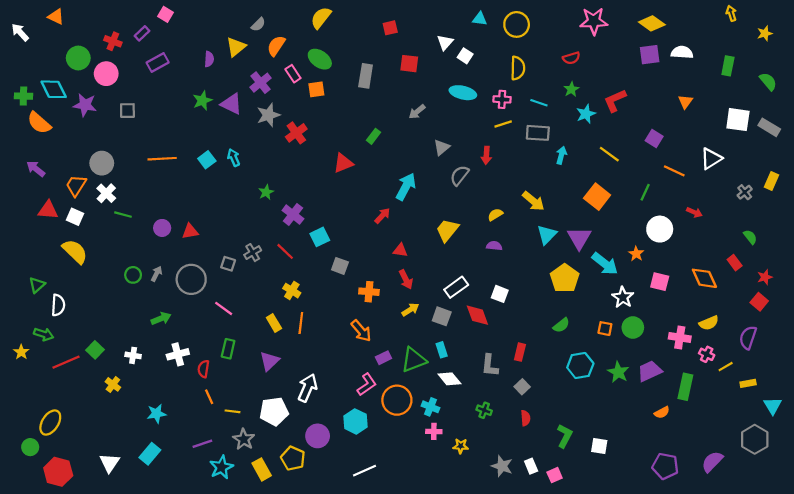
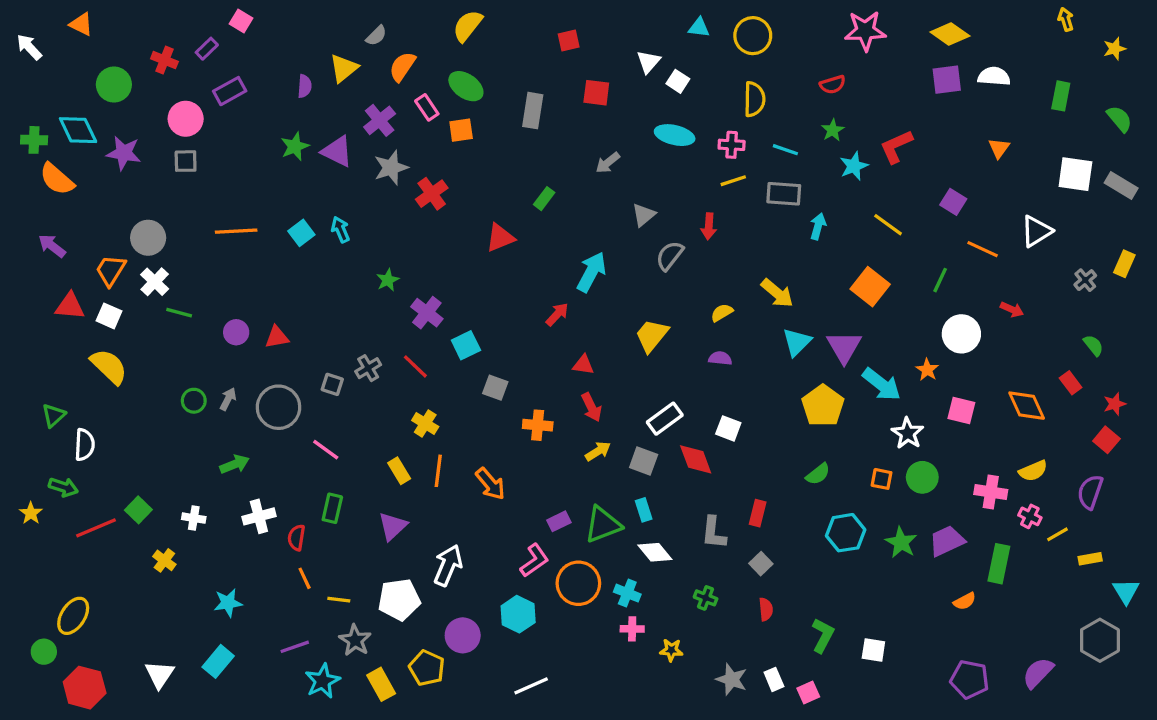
pink circle: (106, 74) -> (186, 119), moved
orange arrow: (361, 331) -> (490, 484), moved

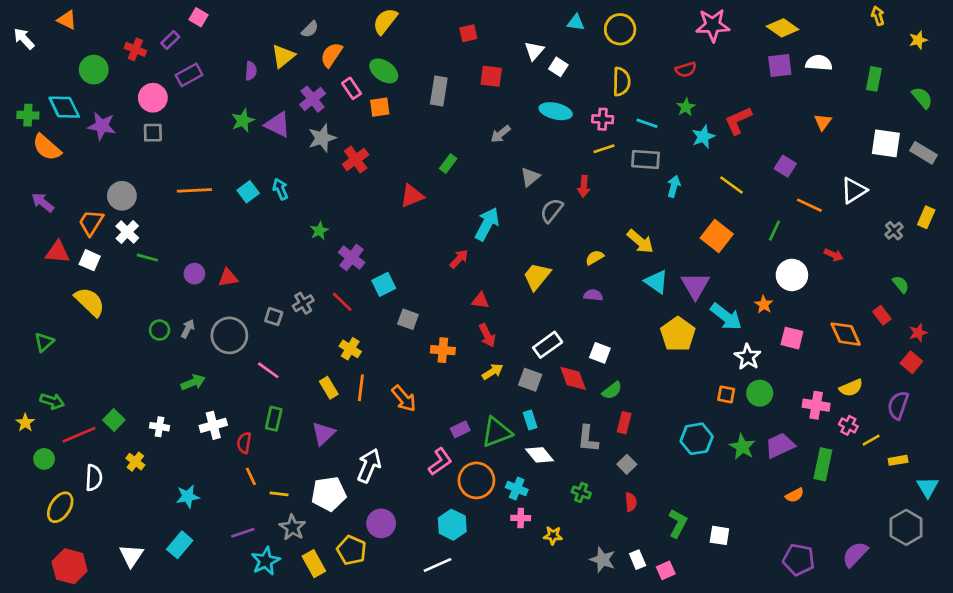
cyan triangle: (797, 342) -> (656, 282), turned -40
white semicircle: (85, 445) -> (94, 478), moved
green semicircle: (818, 474) -> (612, 390), moved
cyan hexagon: (518, 614) -> (452, 525), moved
green circle: (44, 652) -> (44, 459), moved

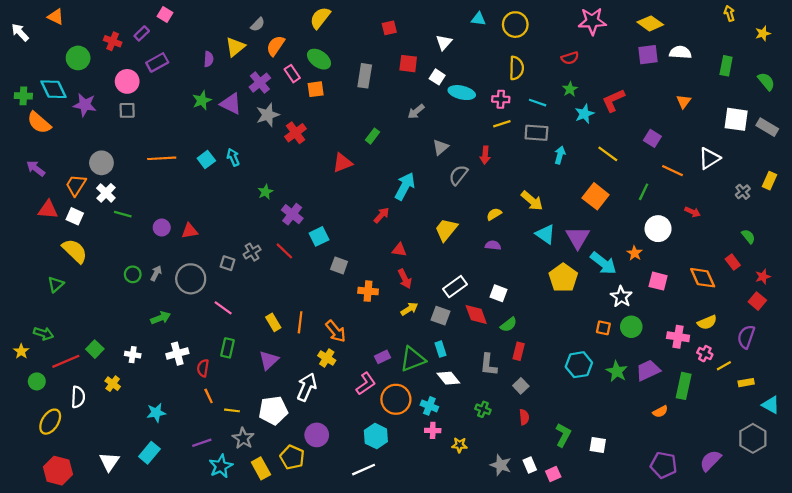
white square: (558, 67) -> (437, 77), moved
green triangle: (44, 342) -> (56, 284), moved
yellow cross: (350, 349) -> (327, 358), moved
cyan triangle: (928, 487) -> (771, 405), turned -30

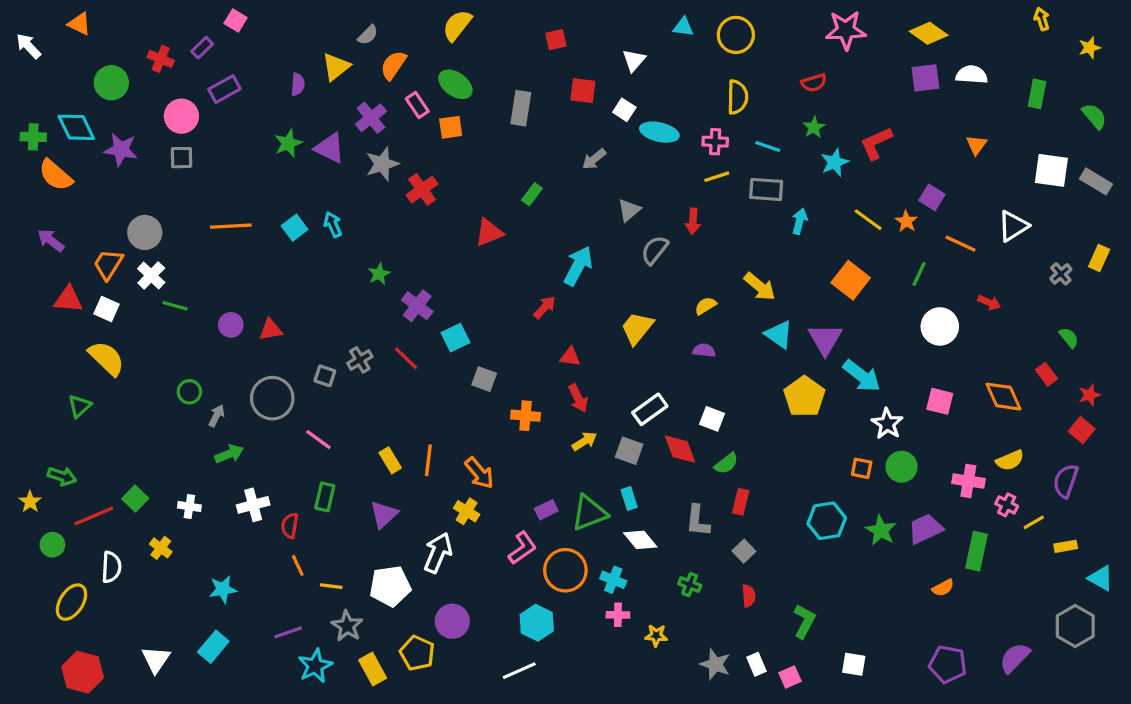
orange star: (635, 253) -> (906, 221), moved
gray arrow: (156, 273) -> (216, 416), moved
white square: (598, 445) -> (854, 664), moved

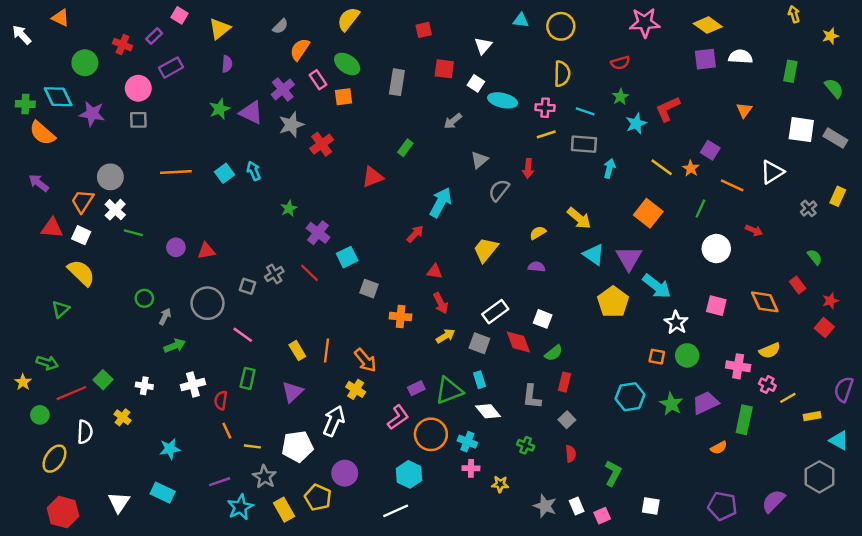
yellow triangle: (336, 67) -> (220, 29), moved
purple semicircle: (1066, 481) -> (844, 389), moved
cyan rectangle: (213, 647) -> (163, 493), turned 75

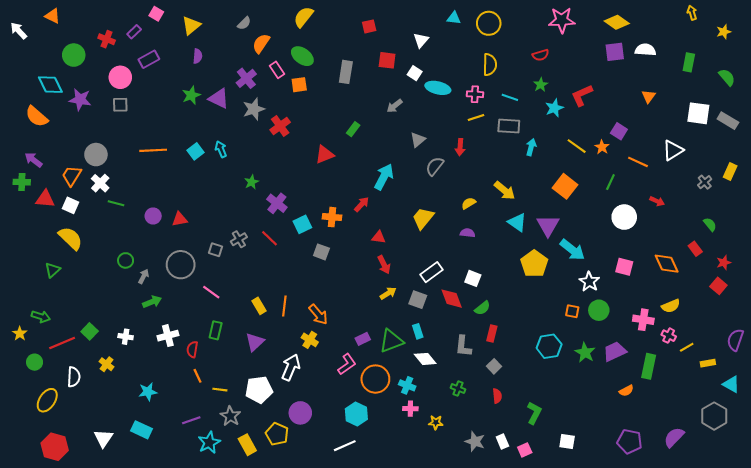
green cross: (25, 104) -> (22, 182), moved
orange cross: (401, 317) -> (332, 217), moved

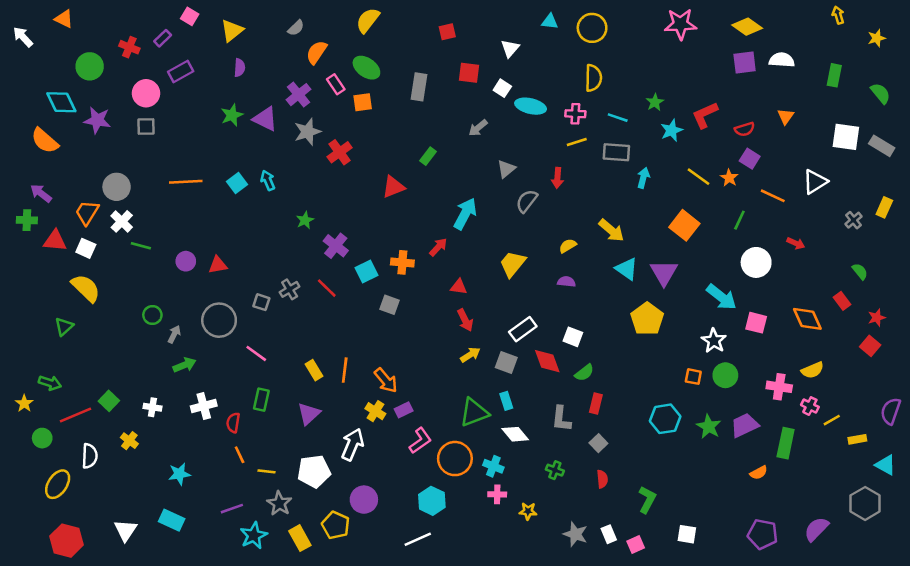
red semicircle: (541, 55) -> (745, 129), moved
cyan arrow: (572, 250) -> (722, 297), moved
purple rectangle: (363, 339) -> (404, 410), moved

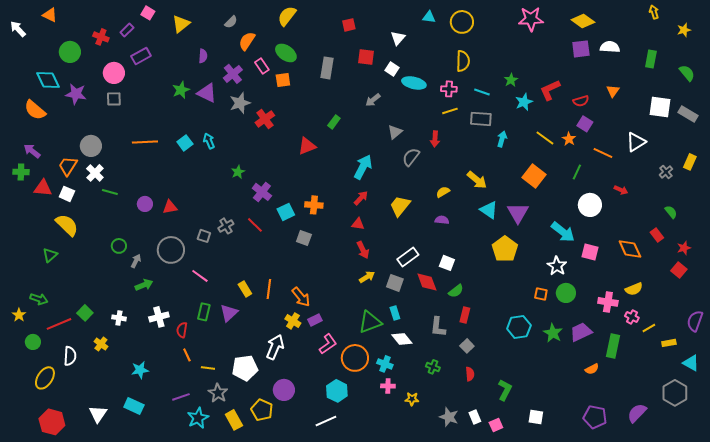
purple semicircle: (240, 68) -> (203, 56), moved
red arrow: (438, 247) -> (361, 198), moved
purple triangle: (309, 414) -> (229, 313), moved

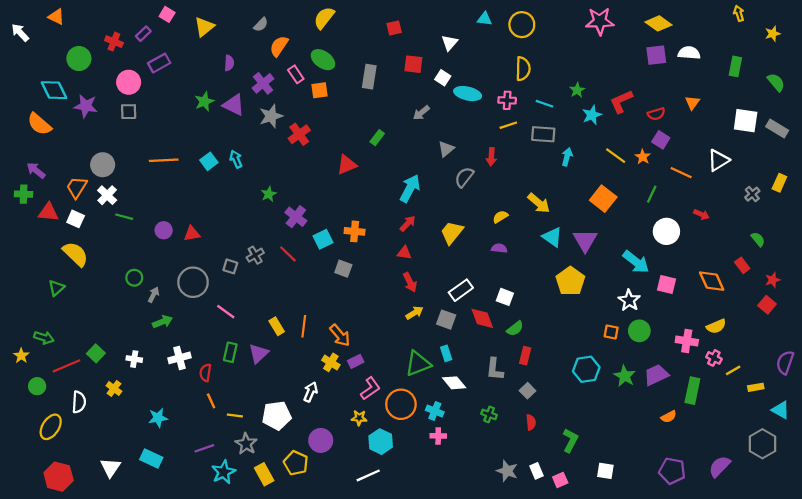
white arrow: (275, 347) -> (311, 392), size x0.7
yellow star: (412, 399) -> (359, 418), moved

